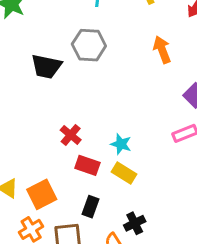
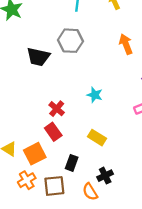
cyan star: (121, 144) -> (95, 95), moved
red rectangle: (87, 165) -> (53, 132), moved, turned 36

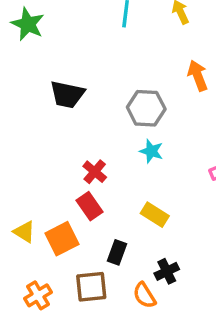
gray hexagon: (70, 41) -> (146, 108), moved
orange cross: (27, 180) -> (38, 295), moved

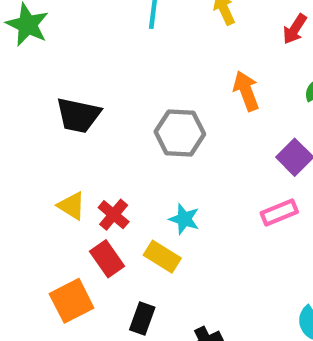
cyan star: (151, 151) -> (184, 219), moved
yellow rectangle: (155, 215) -> (162, 257), moved
yellow triangle: (24, 232) -> (72, 206), moved

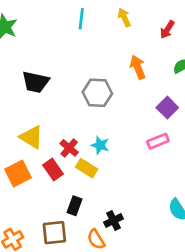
yellow triangle: (72, 206) -> (31, 137), size x1.4
red cross: (114, 215) -> (69, 148), moved
orange square: (72, 301) -> (18, 173), moved

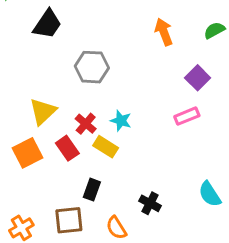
black trapezoid: (36, 82) -> (47, 24), moved, turned -68
gray hexagon: (97, 93) -> (92, 67), moved
yellow triangle: (31, 137) -> (43, 111), turned 45
black cross: (114, 221) -> (150, 203), moved, turned -36

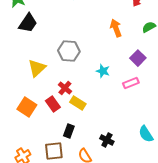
black trapezoid: (47, 24) -> (28, 23), moved
yellow triangle: (43, 111) -> (37, 68), moved
cyan star: (121, 121) -> (103, 71), moved
orange square: (28, 153) -> (27, 107), turned -30

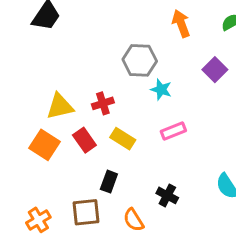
gray hexagon: (69, 51) -> (140, 60), moved
yellow triangle: (37, 68) -> (60, 106), moved, turned 30
pink rectangle: (131, 83) -> (173, 131), moved
red cross: (65, 88) -> (103, 103), moved, turned 32

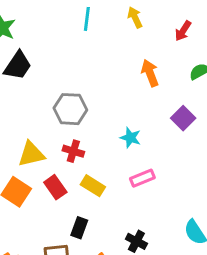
gray hexagon: (140, 60) -> (70, 109), moved
red cross: (103, 103) -> (73, 151), turned 35

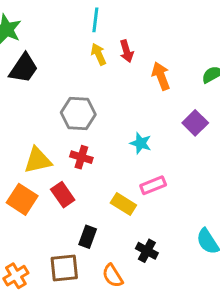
yellow arrow: (135, 17) -> (99, 54), moved
red arrow: (183, 31) -> (127, 51), moved, turned -50
yellow rectangle: (93, 186) -> (123, 204), moved

